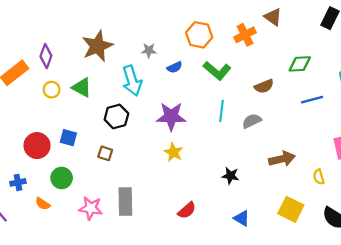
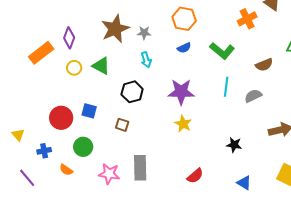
orange hexagon: (199, 35) -> (184, 19), moved
gray star: (149, 50) -> (144, 33), moved
cyan arrow: (132, 81) -> (146, 60), size x0.6

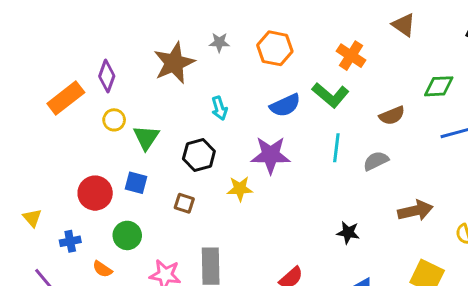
orange cross: (247, 19) -> (351, 56), moved, turned -30
gray star: (144, 33) -> (219, 42), moved
blue semicircle: (184, 48) -> (285, 105), moved, size x1.5
green triangle: (101, 66) -> (146, 137), moved, turned 36
yellow star: (183, 124) -> (240, 189), moved, turned -30

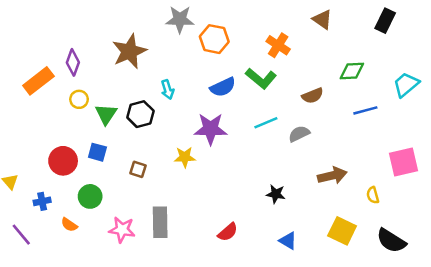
gray star: (219, 42) -> (180, 19), moved, size x1.6
cyan line: (336, 148) -> (266, 123), turned 60
black hexagon: (199, 155) -> (140, 114), moved

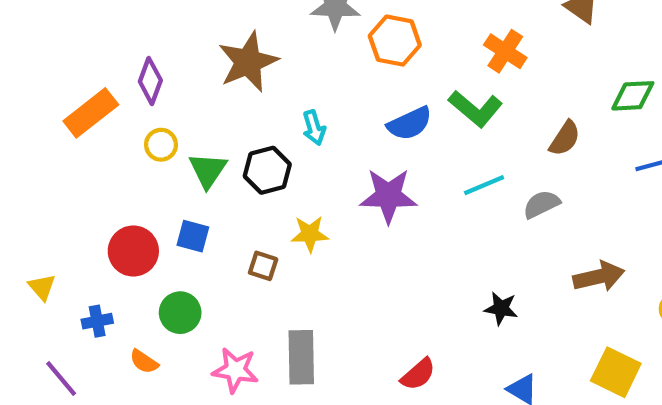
brown semicircle: (313, 96) -> (565, 138), turned -35
yellow star: (185, 157) -> (310, 234), moved

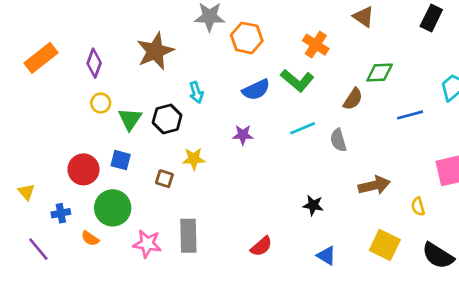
green diamond: (633, 96) -> (380, 72), moved
orange rectangle: (91, 113) -> (41, 58), moved
purple star: (388, 196) -> (243, 135), size x0.6
gray semicircle: (541, 204) -> (338, 140), turned -80
green circle: (180, 313) -> (113, 208), size x1.4

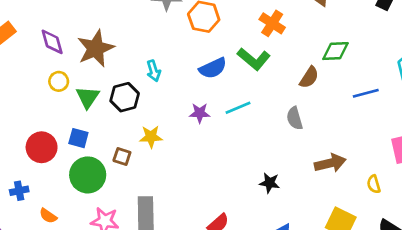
brown star: (155, 51) -> (96, 48), moved
purple diamond: (94, 63) -> (52, 42), turned -36
cyan line: (303, 128) -> (238, 108), moved
green circle: (113, 208) -> (88, 175), moved

